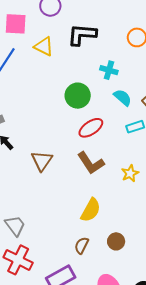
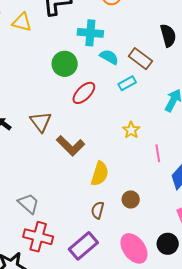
cyan cross: (109, 70) -> (90, 33), size x1.4
brown triangle: (42, 161) -> (41, 122), moved
brown L-shape: (91, 163) -> (70, 146), moved

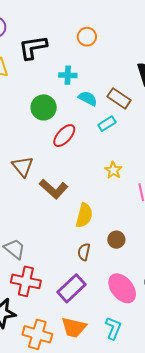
cyan cross: (90, 33) -> (68, 75), size x0.7

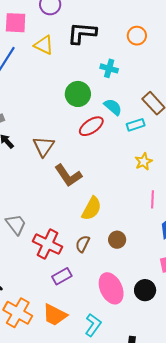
cyan semicircle: (88, 98) -> (113, 107), moved
yellow star: (113, 170) -> (144, 162), moved
red cross: (26, 281) -> (47, 244), moved
purple rectangle: (72, 288) -> (62, 276), size x0.7

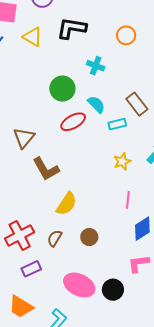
red cross: (47, 244) -> (20, 235), turned 32
pink ellipse: (111, 288) -> (79, 285), turned -44

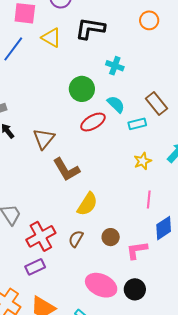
orange circle: (126, 35) -> (149, 20), moved
pink L-shape: (139, 264) -> (137, 250), moved
purple rectangle: (31, 269) -> (35, 267), moved

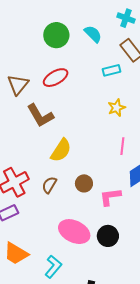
cyan cross: (115, 66) -> (126, 18), moved
cyan semicircle: (116, 104) -> (93, 34), moved
red ellipse: (93, 122) -> (56, 78), moved

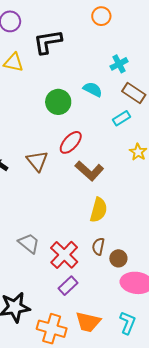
cyan cross: (126, 18) -> (119, 64), turned -30
brown L-shape: (40, 116) -> (89, 171), moved
brown circle: (84, 183) -> (118, 258), moved

